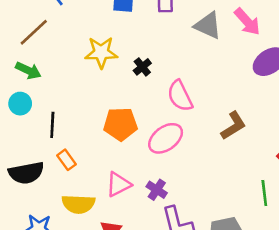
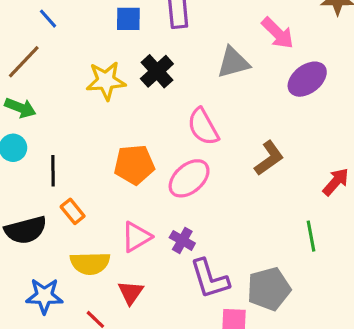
gray triangle: (208, 25) -> (233, 62), moved, turned -36
black cross: (142, 67) -> (157, 71), moved, size x1.5

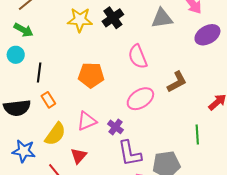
pink ellipse: (189, 178) -> (140, 99), moved
yellow semicircle: (90, 263) -> (55, 134), turned -60

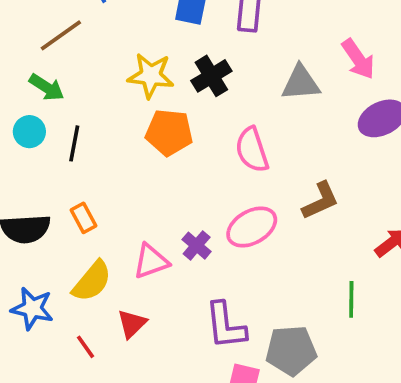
black line: (39, 73) -> (74, 143), moved
orange pentagon: (91, 75) -> (169, 132), moved
purple cross: (116, 127) -> (197, 246), moved

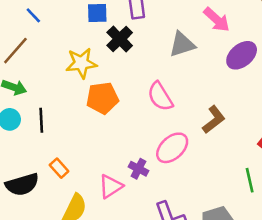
black cross: (211, 76) -> (120, 39), moved

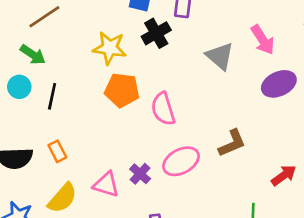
gray triangle: (182, 44) -> (220, 56), turned 44
pink semicircle: (160, 97) -> (163, 109), moved
pink triangle: (111, 186) -> (106, 185), turned 35

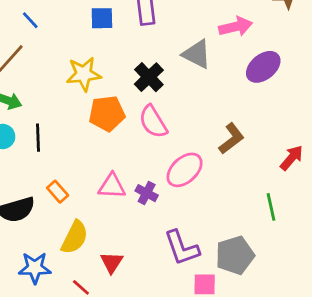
black cross: (156, 33) -> (149, 77), moved
pink arrow: (263, 40) -> (236, 27), turned -56
pink triangle: (106, 185) -> (112, 186), moved

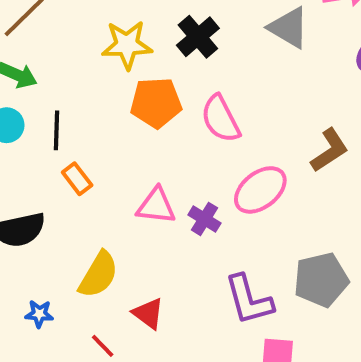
black cross: (149, 77) -> (198, 37), moved
orange rectangle: (58, 192) -> (77, 179), moved
gray pentagon: (235, 255) -> (321, 280), moved
red triangle: (112, 262) -> (148, 313), turned -30
blue star: (35, 268) -> (39, 314), size x0.6

